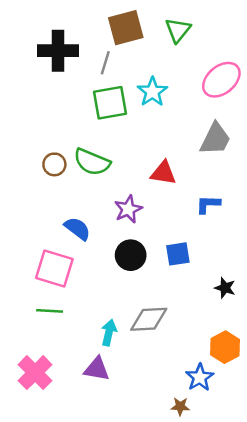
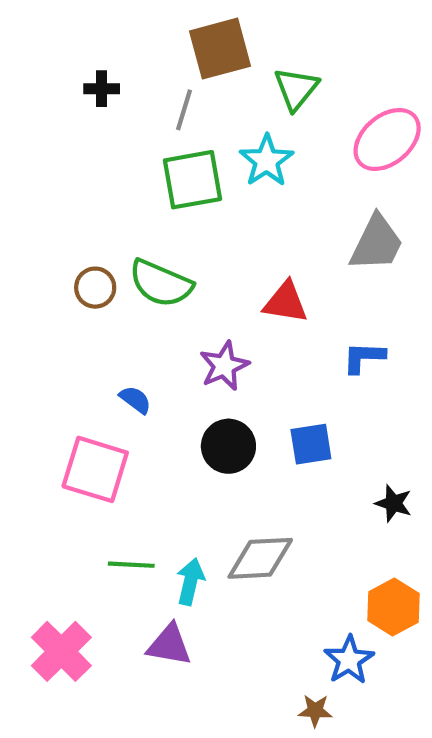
green triangle: (178, 30) -> (296, 89), moved
black cross: (58, 51) -> (102, 89), size x0.5
blue semicircle: (77, 229) -> (135, 400), size x0.7
green line: (50, 311) -> (131, 565), moved

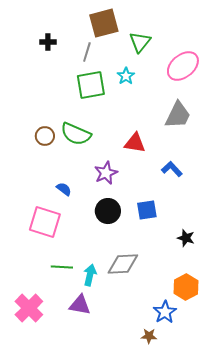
cyan star: (267, 161) -> (126, 76), size x0.7
blue L-shape: (364, 357) -> (172, 169), turned 45

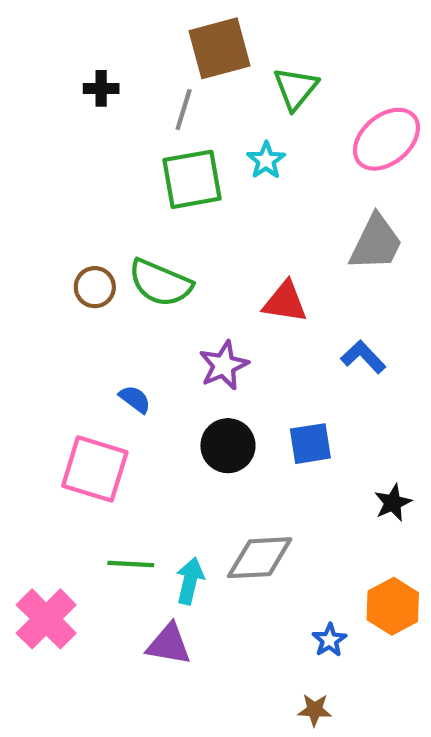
black star: (186, 238) -> (393, 503), turned 30
pink cross: (29, 308) -> (46, 619), moved
blue star: (165, 312) -> (329, 640), moved, size x0.7

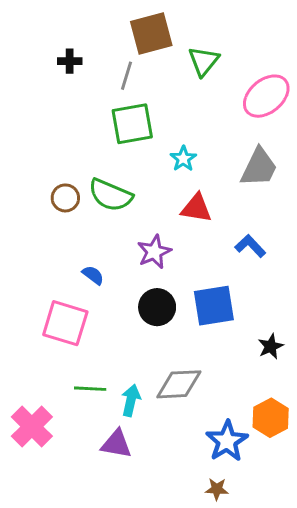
cyan star: (266, 160) -> (183, 159), moved
blue square: (310, 444) -> (214, 306), size x1.4
blue star: (329, 640) -> (227, 441), size x1.8

